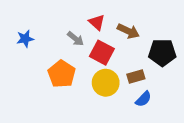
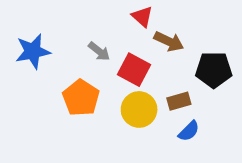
red triangle: (97, 22) -> (142, 17), moved
blue star: (25, 39) -> (33, 51), size x1.5

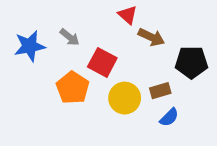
gray arrow: (99, 51) -> (70, 37), moved
red square: (134, 70) -> (102, 62), moved

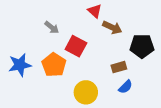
blue star: (30, 46) -> (20, 65), moved
yellow circle: (125, 98) -> (86, 92), moved

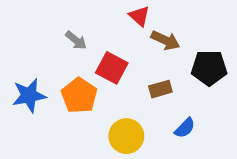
brown rectangle: (119, 67) -> (160, 89), moved

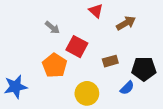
brown arrow: (165, 40) -> (126, 23), moved, turned -54
black pentagon: (209, 68) -> (144, 69), moved
blue star: (29, 96) -> (16, 87), moved

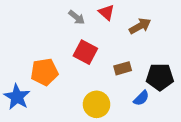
gray arrow: (52, 28) -> (77, 17), moved
orange pentagon: (55, 65) -> (44, 72), moved, turned 30
blue star: (16, 87) -> (17, 97), turned -30

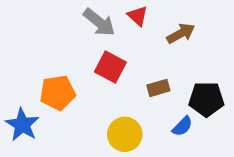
gray arrow: (77, 17) -> (99, 22), size x1.5

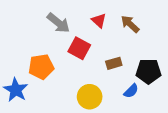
red triangle: (138, 16) -> (99, 21), moved
gray arrow: (99, 22) -> (58, 23), moved
brown arrow: (181, 33) -> (130, 24), turned -108

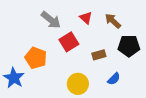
red square: (79, 48) -> (69, 42), turned 30
orange pentagon: (41, 67) -> (36, 58), turned 30
black pentagon: (148, 71) -> (129, 46), moved

